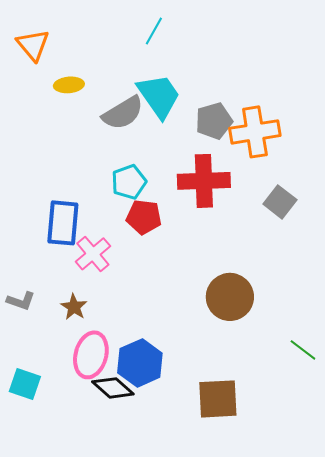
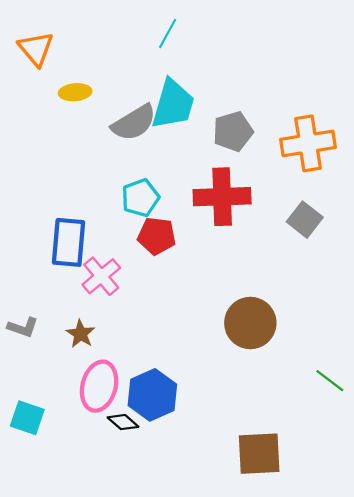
cyan trapezoid: (159, 96) -> (173, 104), turned 51
orange cross: (255, 132) -> (308, 143), moved
black diamond: (113, 388) -> (123, 422), size x0.7
brown square: (218, 399) -> (259, 454), moved

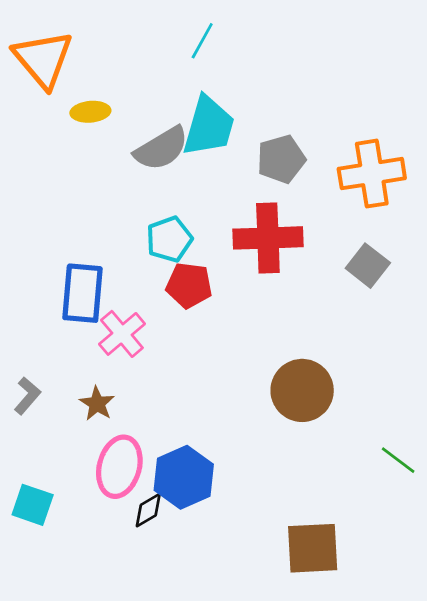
orange triangle: (36, 49) -> (43, 59), size x1.4
gray L-shape: (23, 327) -> (27, 396), turned -68
black diamond: (123, 422) -> (148, 510), turned -72

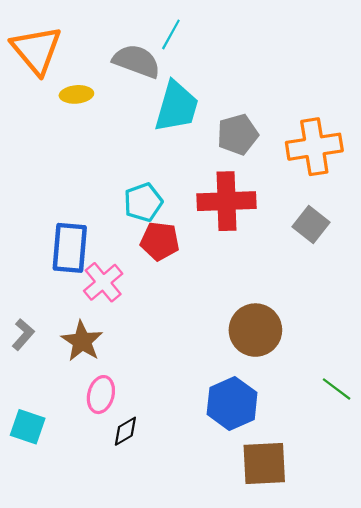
gray semicircle: (161, 149) -> (136, 61), moved, turned -129
brown star: (97, 404) -> (82, 341), size x1.4
pink ellipse: (119, 467) -> (101, 395), size x0.7
blue hexagon: (184, 477) -> (232, 403), moved

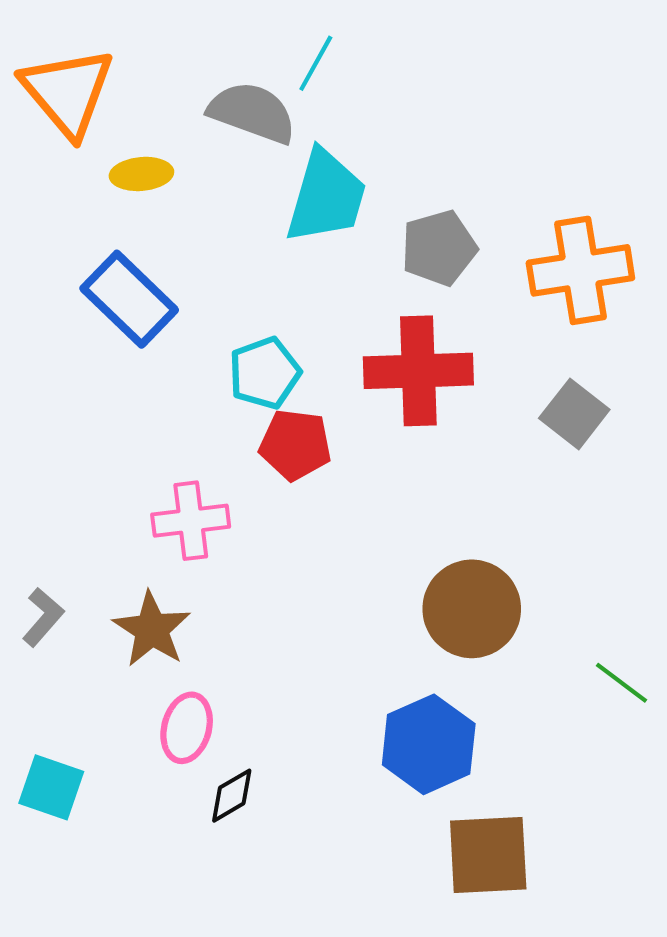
blue rectangle: (70, 248) -> (129, 299), moved, turned -51
pink cross: (103, 282) -> (191, 521), turned 33
green line: (337, 389) -> (621, 683), moved

